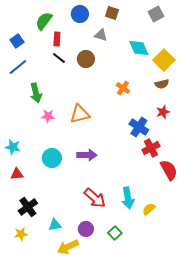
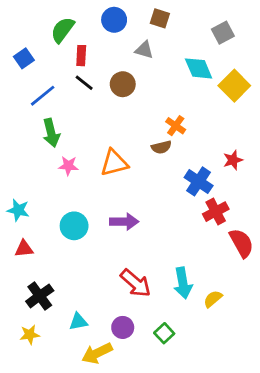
gray square: (156, 14) -> (223, 33), moved
blue line: (18, 67) -> (43, 96), moved
brown semicircle: (162, 84) -> (161, 147), moved

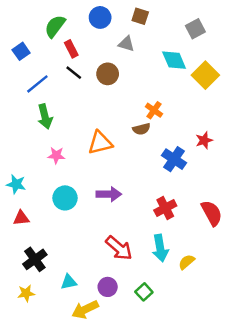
red rectangle: (81, 56) -> (71, 49), turned -30
pink star: (68, 166) -> (56, 155), moved
red cross: (216, 212) -> (165, 208), moved

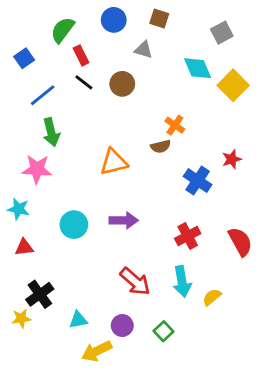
pink star: (56, 155) -> (37, 169), moved, size x1.5
yellow star: (26, 293) -> (21, 318), moved

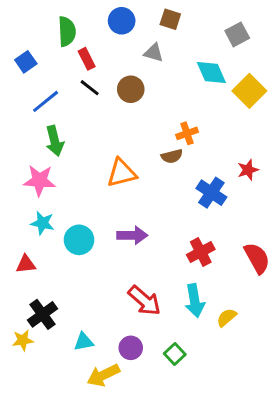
green semicircle: (63, 30) -> (67, 31), turned 140
orange cross: (175, 125) -> (187, 133), turned 36
cyan star: (18, 209) -> (43, 223), moved

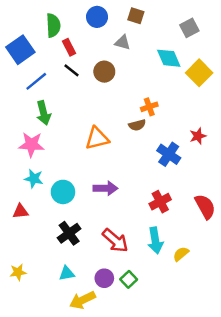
blue square: (26, 62) -> (20, 50), size x1.6
black cross: (43, 314) -> (69, 233), moved
green square: (175, 354) -> (129, 279), moved

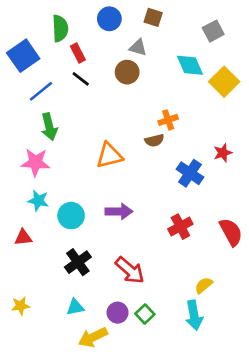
brown circle: (104, 72) -> (127, 72), moved
cyan arrow: (155, 241) -> (194, 315), moved

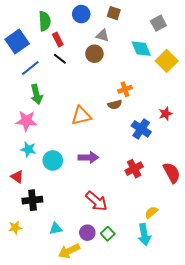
red triangle: (23, 237) -> (17, 177), turned 40
black cross: (78, 262) -> (32, 200), moved, turned 30

